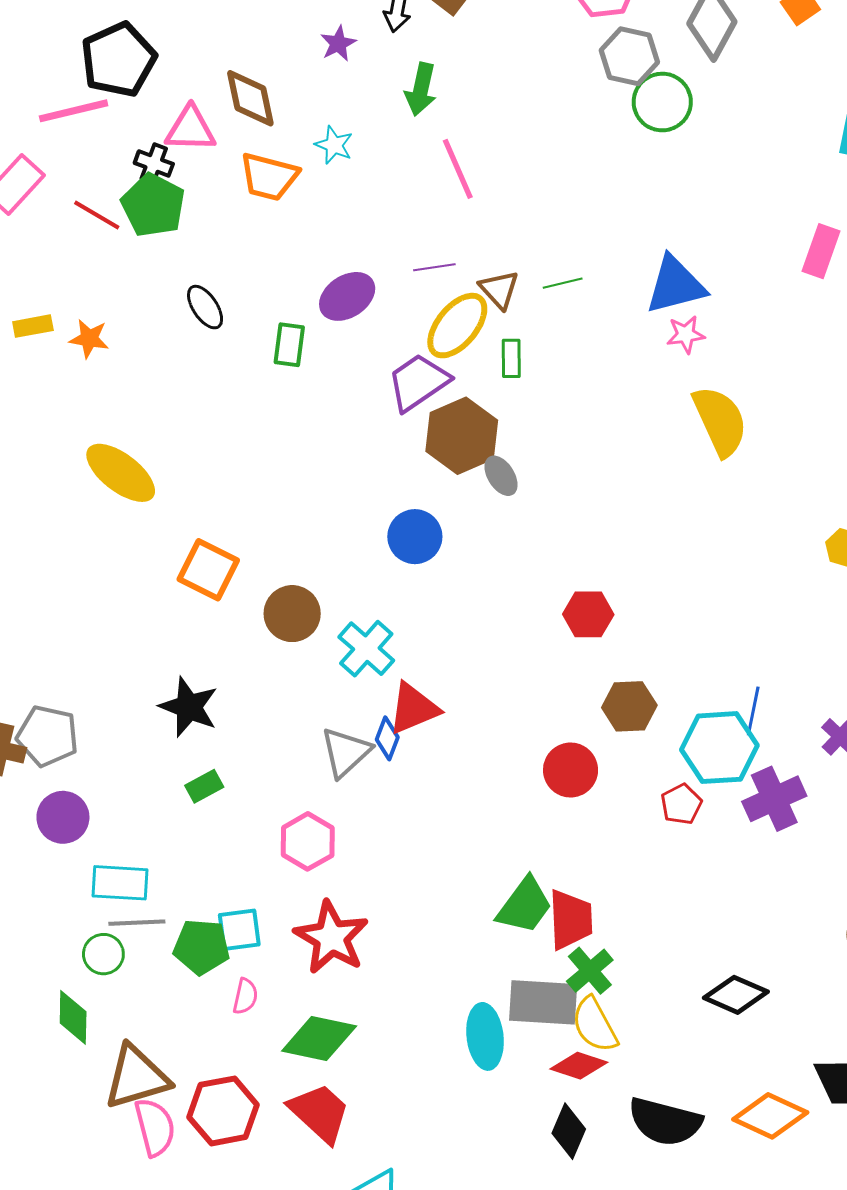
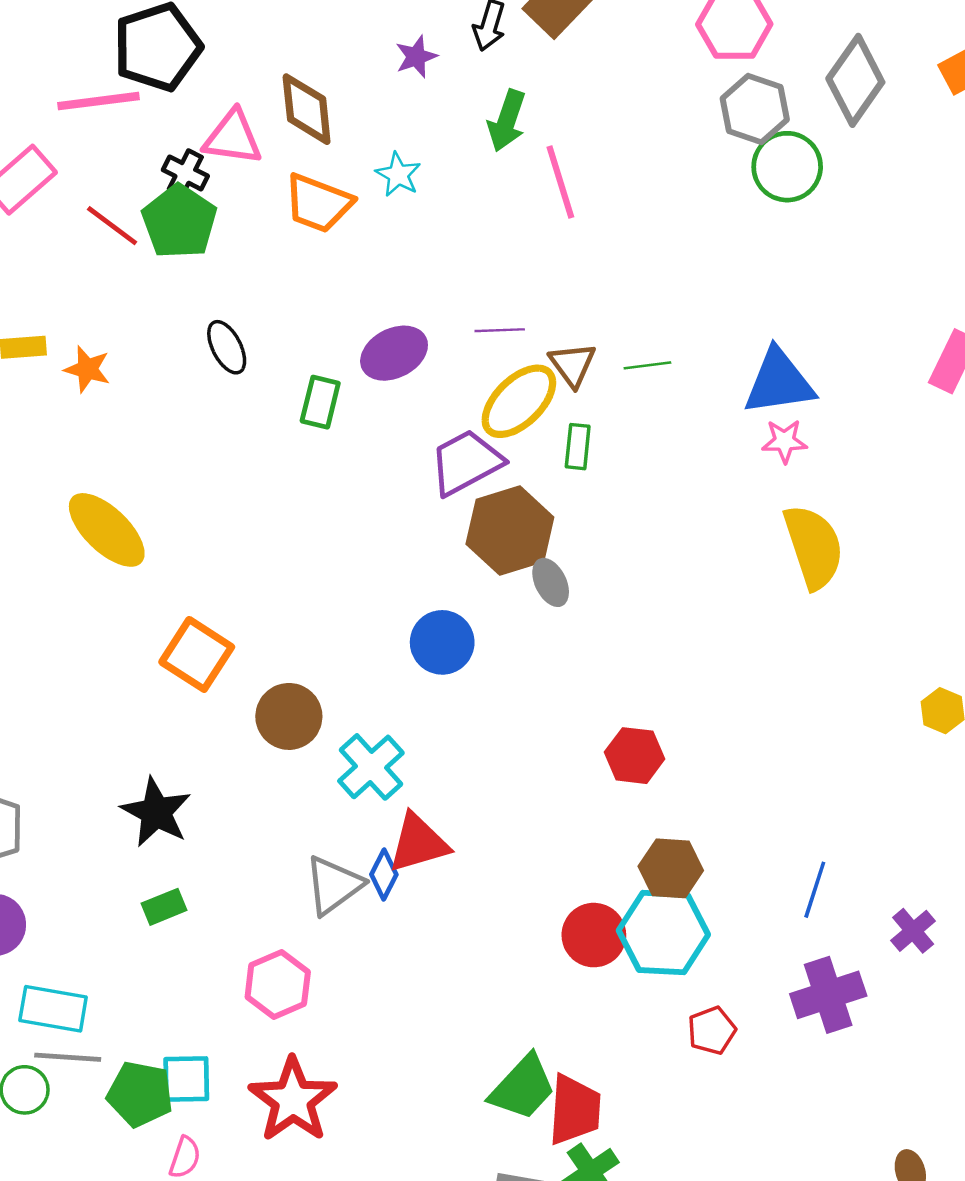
pink line: (458, 169) -> (560, 182), moved
cyan hexagon: (719, 748) -> (663, 932), moved
red pentagon: (681, 804) -> (712, 1030), moved

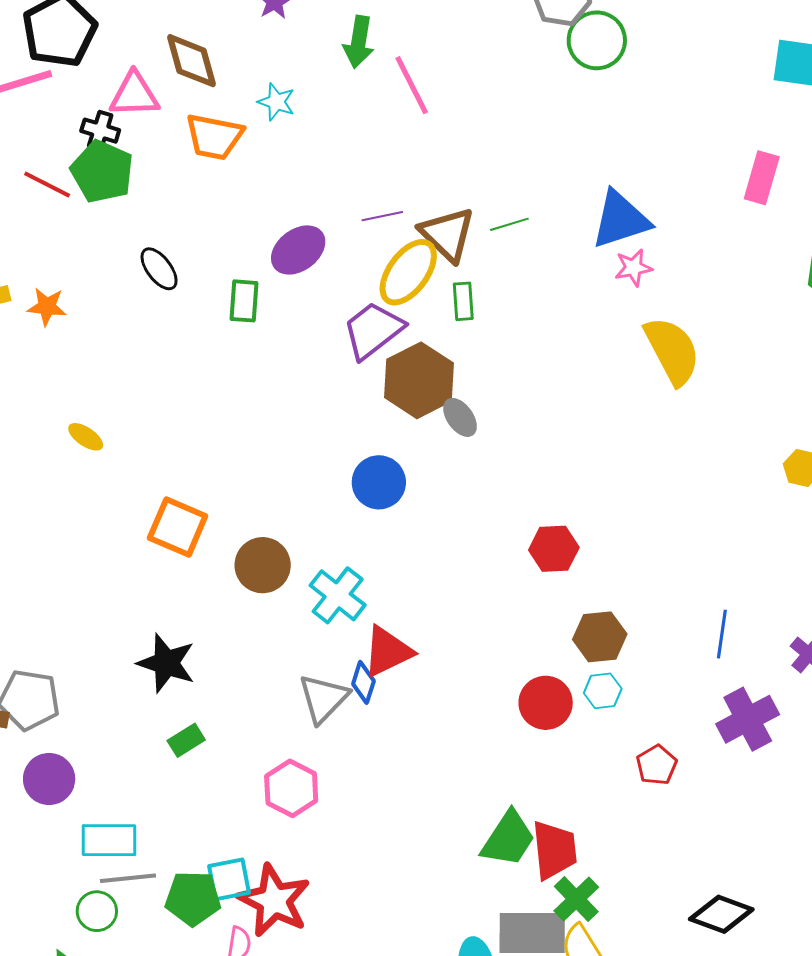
brown triangle: (573, 365) -> (447, 234), size x1.4
yellow ellipse: (107, 530) -> (86, 437), size x0.5
cyan hexagon: (663, 932) -> (603, 691), size x0.5
red star: (293, 1100) -> (274, 900), moved

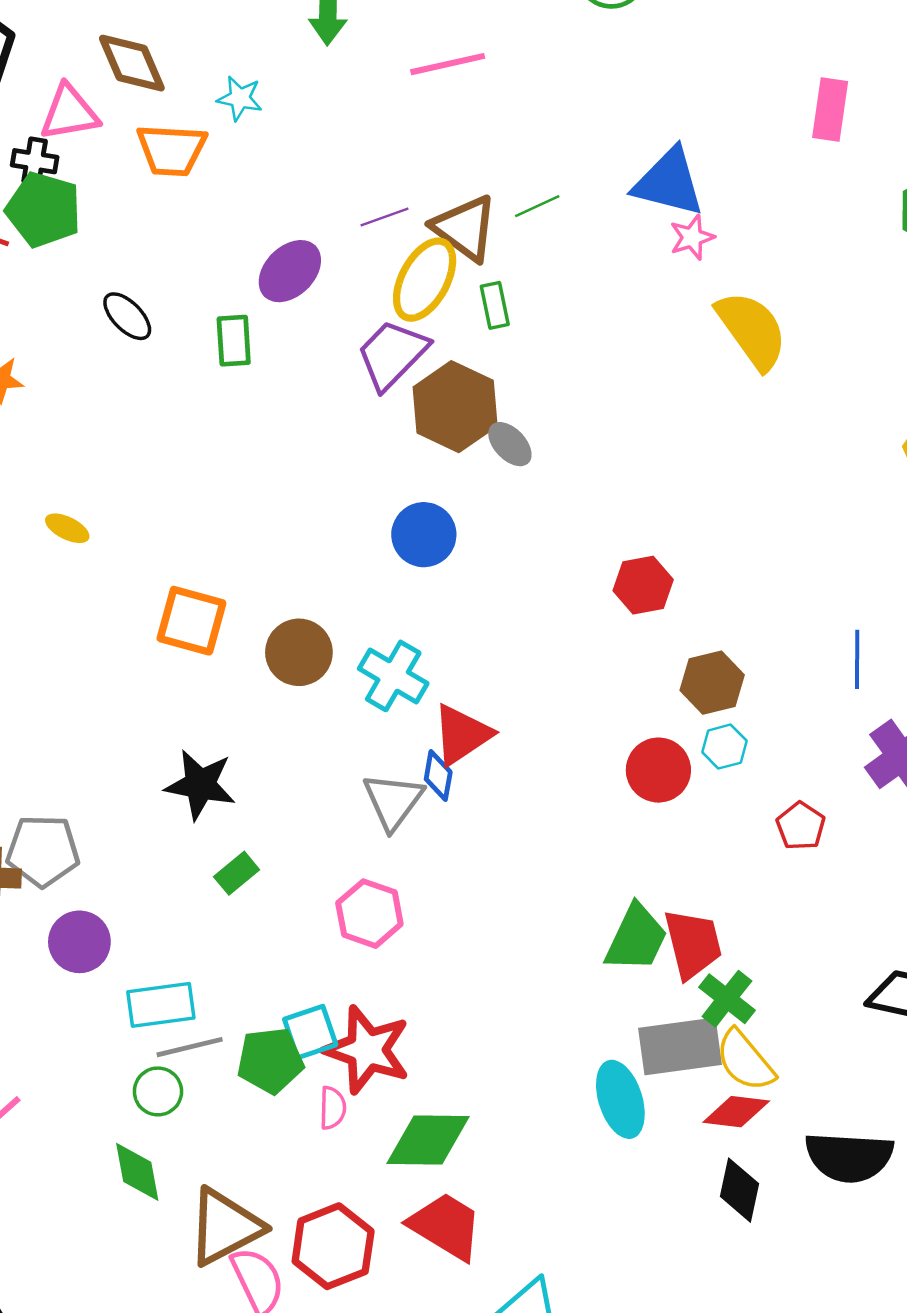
pink line: (412, 85) -> (448, 64), moved, turned -68
blue triangle: (620, 220) -> (669, 182), turned 40

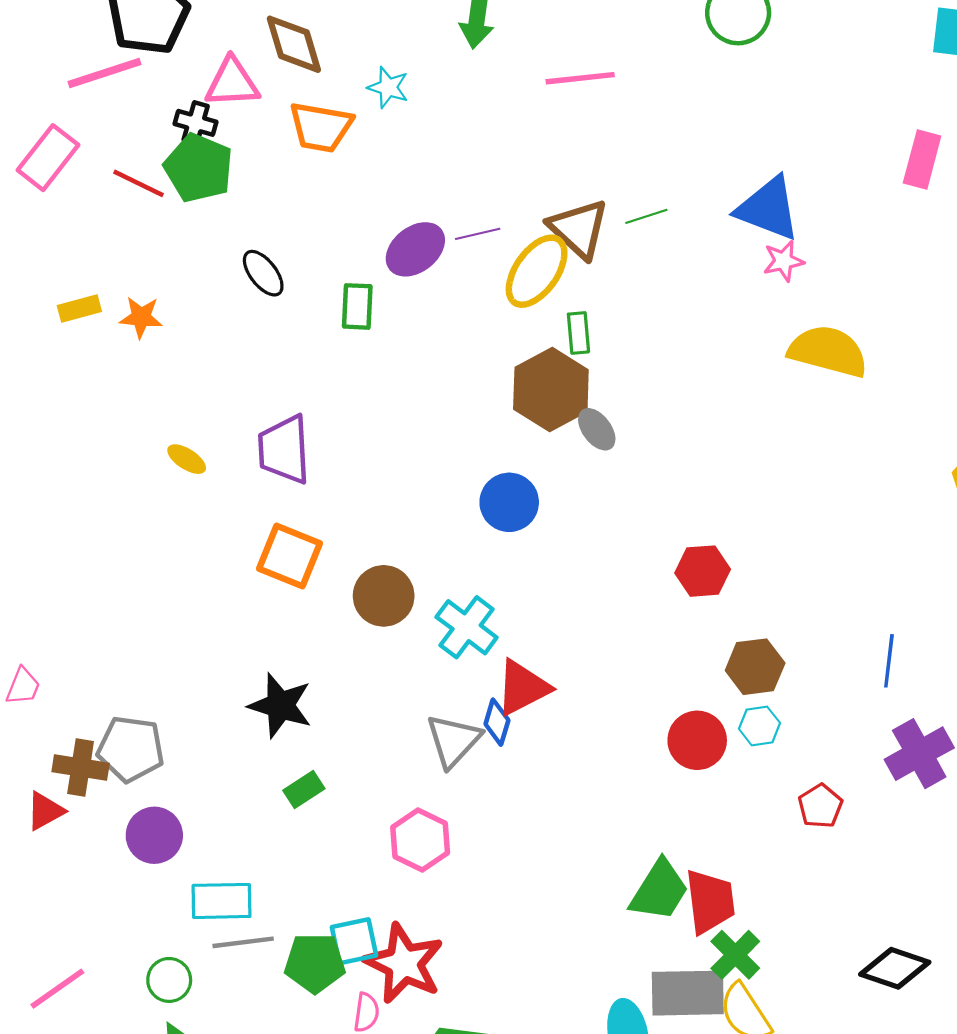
purple line: (385, 217) -> (478, 234), moved
green rectangle: (495, 305) -> (578, 333), moved
yellow semicircle: (752, 330) -> (828, 351), turned -46
purple trapezoid: (392, 354) -> (284, 450), moved, turned -54
green circle: (158, 1091) -> (169, 980), moved

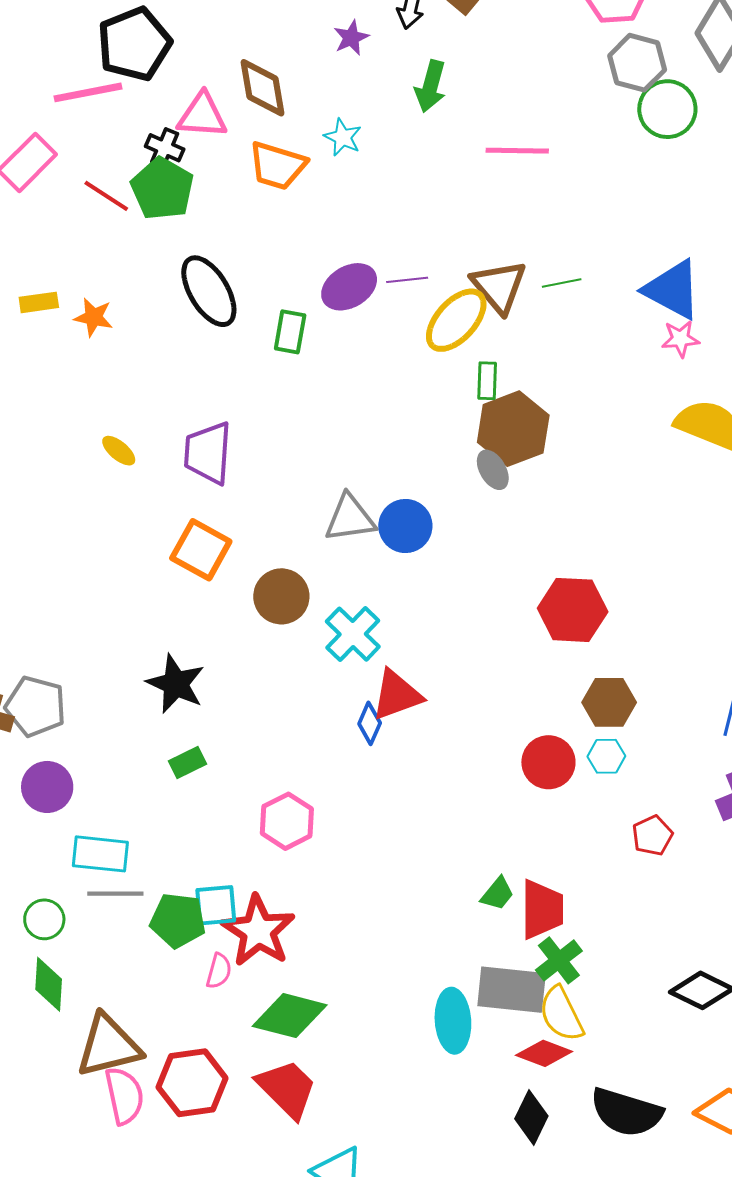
black ellipse: (263, 273) -> (209, 291), size x1.6
brown hexagon: (551, 390) -> (513, 429), moved
red hexagon: (703, 571) -> (573, 610), size x1.4
gray triangle: (453, 741) -> (350, 518), moved, turned 32
green trapezoid: (659, 890) -> (497, 894), size x0.6

